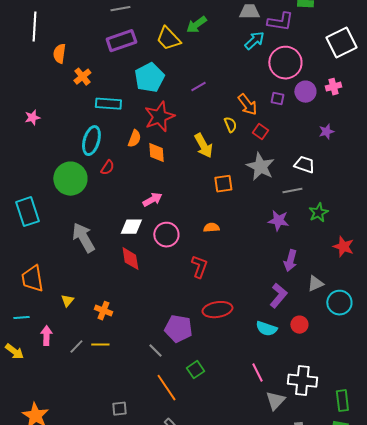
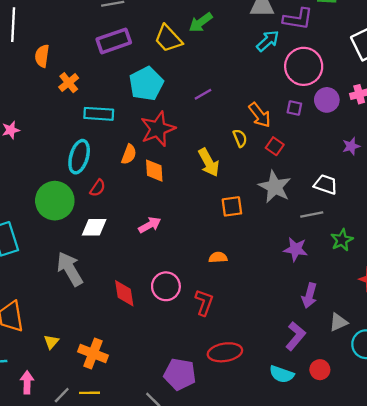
white diamond: (131, 227) -> (94, 227), moved
pink circle: (166, 235) -> (166, 286), moved
orange cross: (103, 311) -> (93, 353), size x1.4

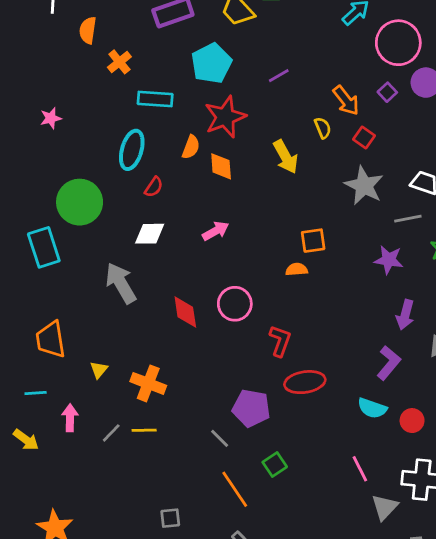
purple square: (294, 108) -> (387, 92), turned 35
green circle: (55, 201) -> (80, 202), moved
orange square: (232, 206) -> (313, 241), moved
red L-shape: (204, 303) -> (280, 341), moved
red circle: (320, 370) -> (412, 421), moved

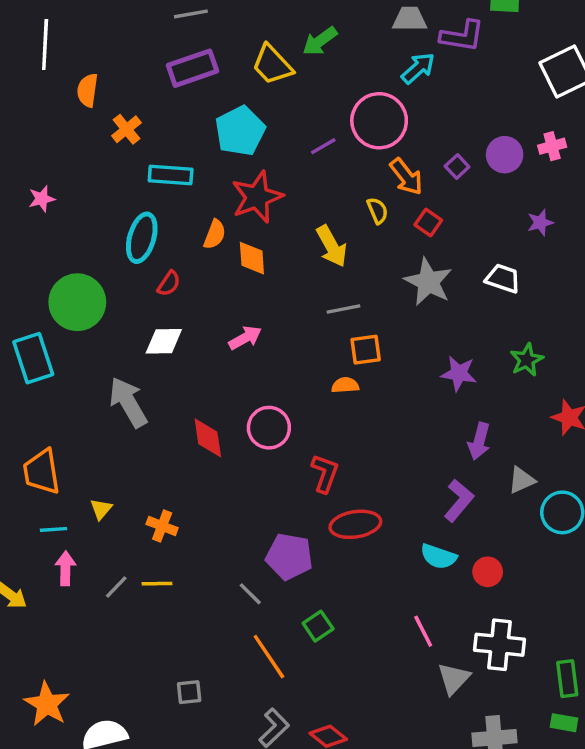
pink circle: (398, 43) -> (379, 121), moved
gray line: (408, 219) -> (344, 309), moved
orange cross: (148, 383) -> (162, 526), size x0.7
cyan line: (36, 393) -> (54, 529), moved

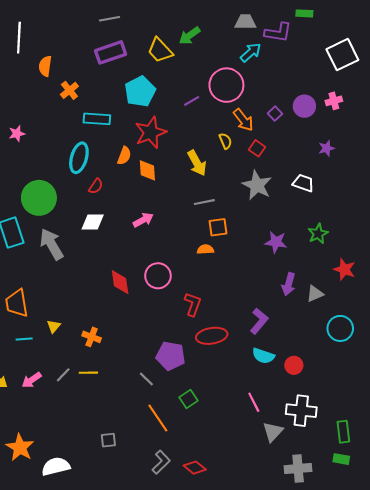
gray arrow: (128, 402) -> (52, 244), moved
gray triangle: (522, 480) -> (315, 294), moved
purple L-shape: (459, 501) -> (259, 321), moved
pink arrow: (65, 568) -> (32, 380), moved, turned -126

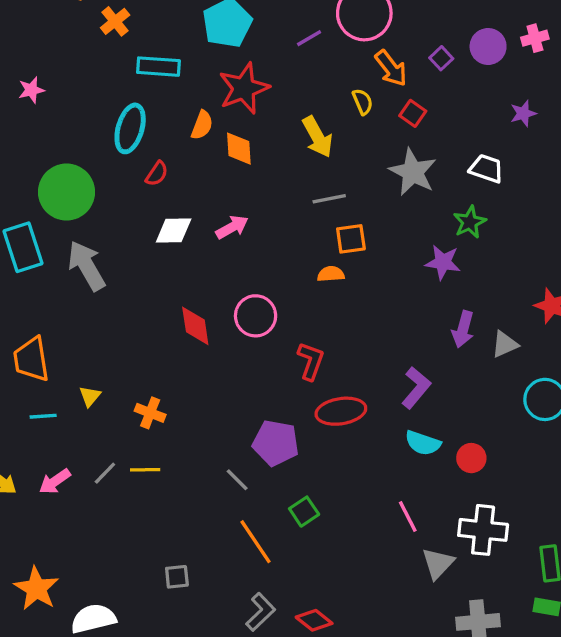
white diamond: (93, 222) -> (174, 231), moved
green star: (318, 234) -> (470, 222), moved

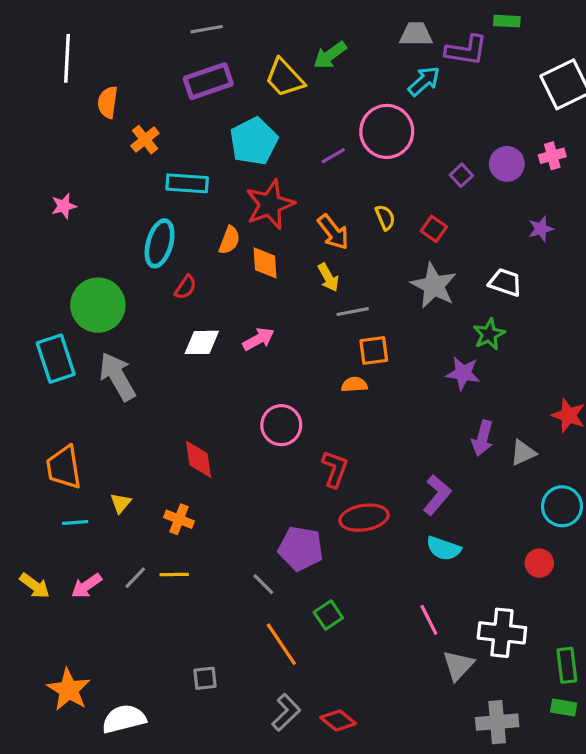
orange arrow: (391, 68) -> (333, 232), moved
yellow arrow: (317, 137) -> (328, 277), moved, size x0.7
red diamond: (195, 326) -> (199, 459), moved
red circle: (471, 458) -> (539, 563), moved

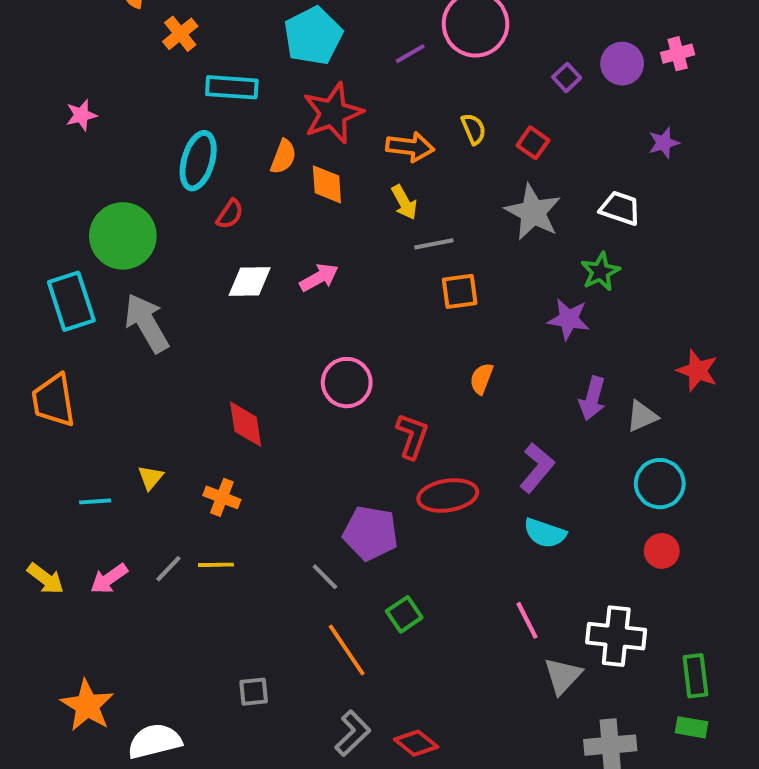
orange arrow: (333, 232) -> (410, 147), turned -45
orange semicircle: (354, 385) -> (481, 379), moved, turned -65
orange trapezoid: (64, 467) -> (53, 400), moved
cyan circle: (562, 506) -> (660, 484), moved

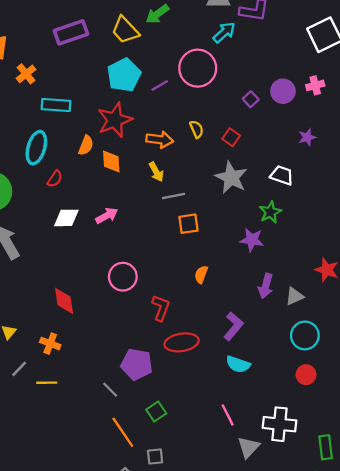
cyan pentagon: (313, 36) -> (124, 75), moved
gray line: (168, 569) -> (19, 369), moved
gray square: (254, 692) -> (155, 456), moved

